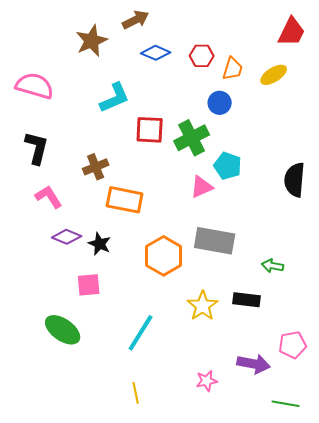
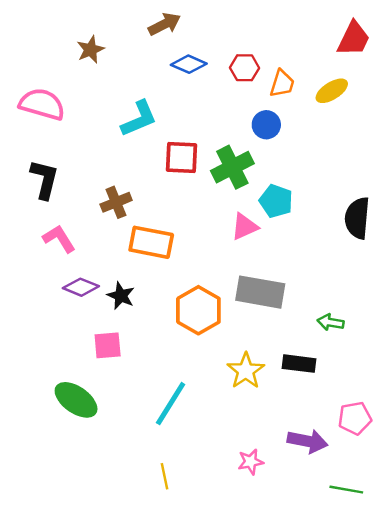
brown star: (92, 41) -> (91, 50), moved, size x0.7

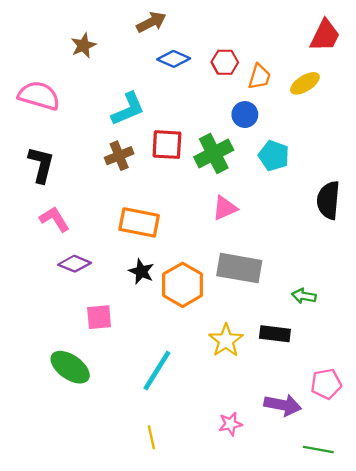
cyan pentagon: (276, 201) -> (274, 156), moved
brown cross: (116, 202) -> (119, 156), moved
black star: (121, 296) -> (141, 271), moved

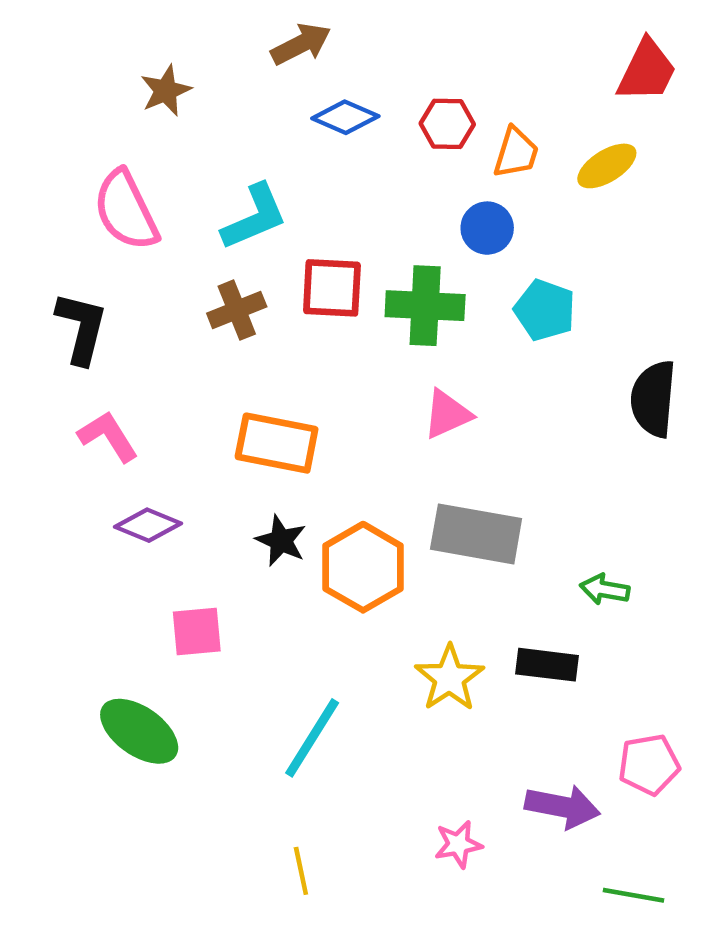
pink semicircle: (39, 96) -> (126, 210), moved, turned -132
green cross: (214, 153) -> (425, 306), turned 30

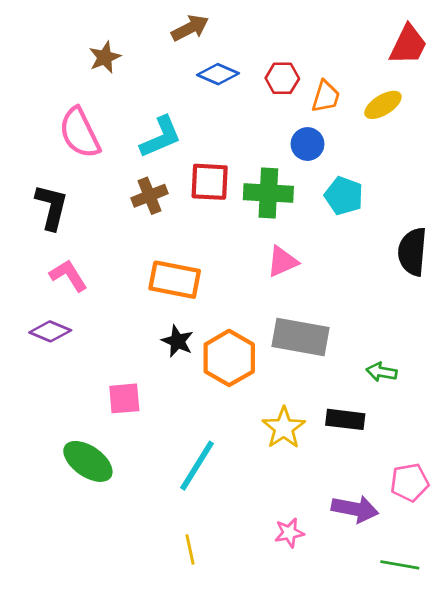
purple diamond: (148, 525) -> (50, 331), moved

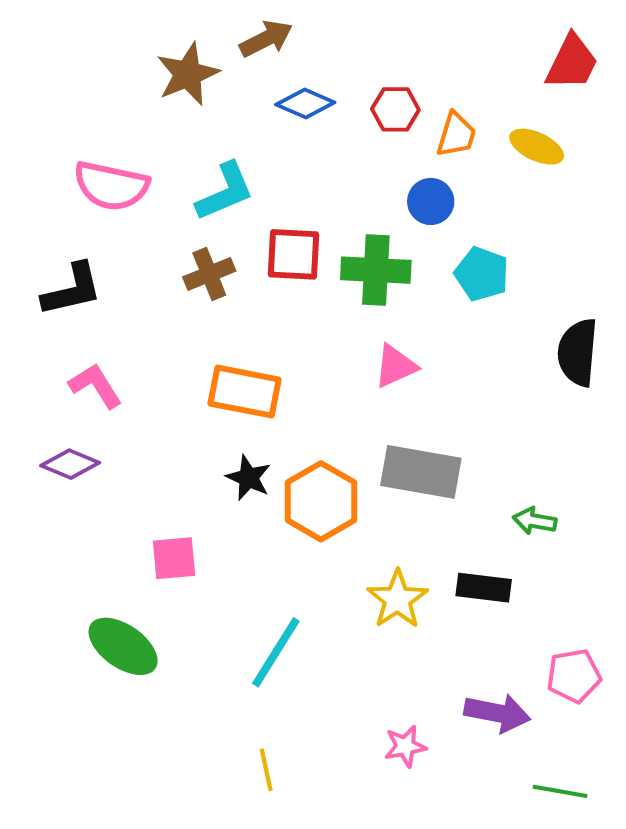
brown star: (105, 57) -> (188, 74), moved, size x1.4
yellow ellipse: (383, 105) -> (537, 147), turned 57
pink semicircle: (80, 133) -> (111, 186), turned -52
black L-shape: (52, 207) -> (72, 290), turned 63

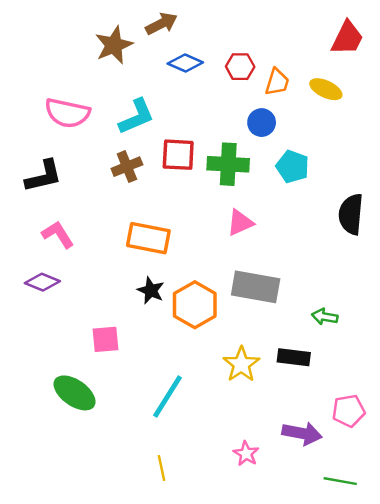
pink star: (405, 746) -> (246, 454), turned -30

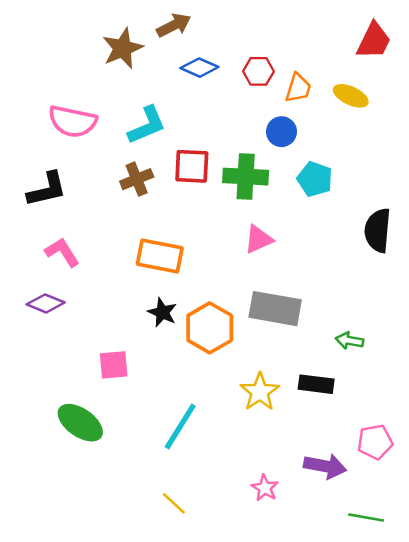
yellow line: (161, 468) -> (174, 503), turned -35

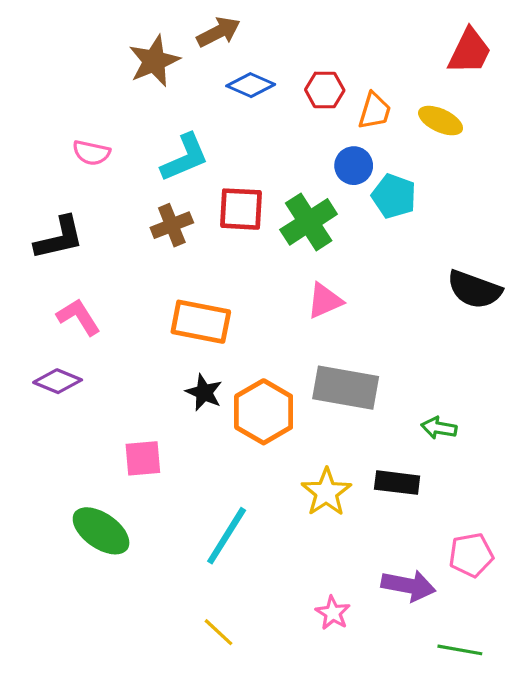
pink semicircle: (73, 121) -> (91, 153), size x0.6
green cross: (246, 177) -> (309, 222), turned -36
cyan pentagon: (315, 179) -> (394, 196), moved
black semicircle: (378, 230) -> (474, 289), turned -75

